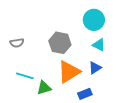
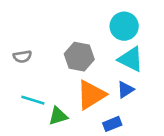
cyan triangle: (99, 45) -> (131, 59), size x1.5

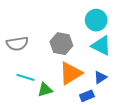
gray semicircle: (22, 57) -> (17, 44), size x1.5
blue triangle: (125, 90) -> (100, 77), moved

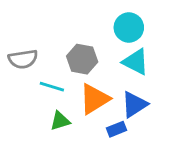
cyan line: (26, 77) -> (52, 87), moved
blue triangle: (100, 77) -> (134, 104), size x1.5

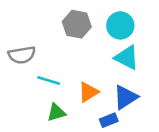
gray hexagon: (82, 59) -> (77, 24), moved
orange triangle: (94, 99) -> (88, 92), size x0.7

